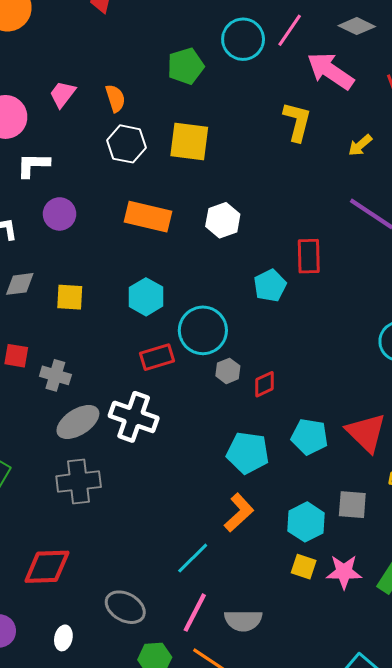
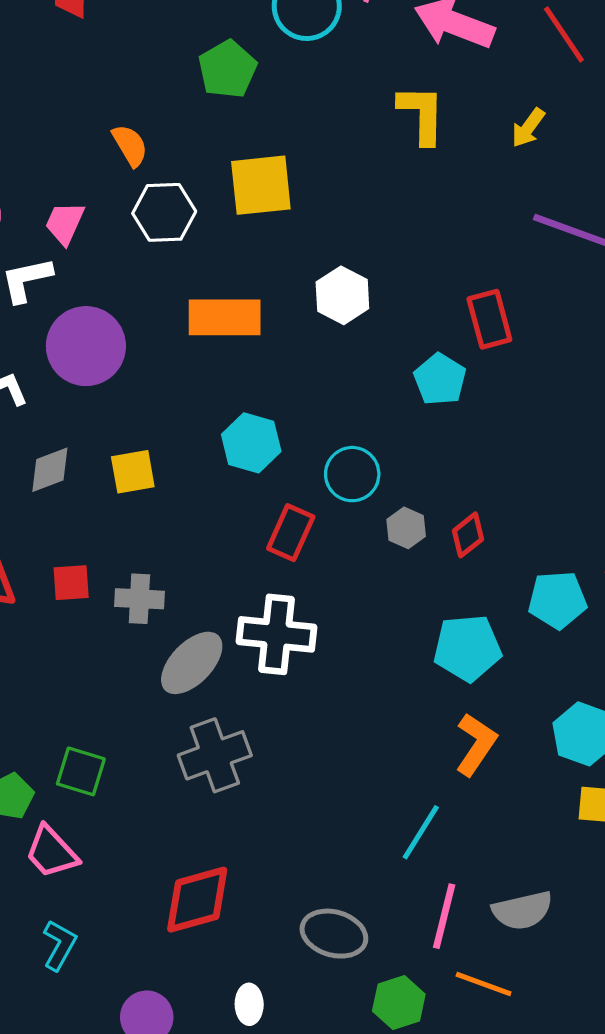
pink trapezoid: (62, 94) -> (65, 223), moved
purple circle: (60, 214) -> (86, 346), size x1.5
cyan circle: (203, 330) -> (352, 474), size x0.7
red rectangle: (157, 357) -> (291, 533), turned -36

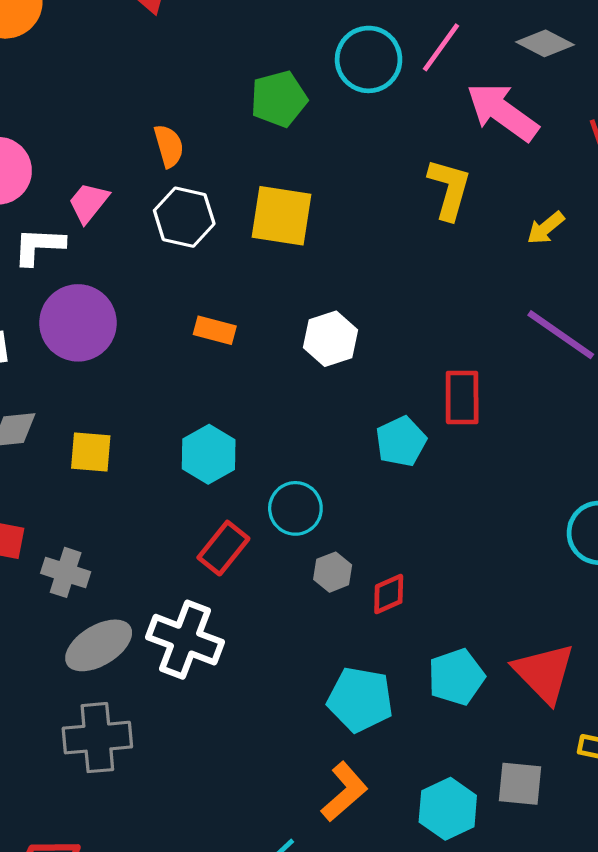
orange rectangle: (225, 317) -> (215, 330), size x0.6
cyan pentagon: (557, 600) -> (456, 677), turned -30

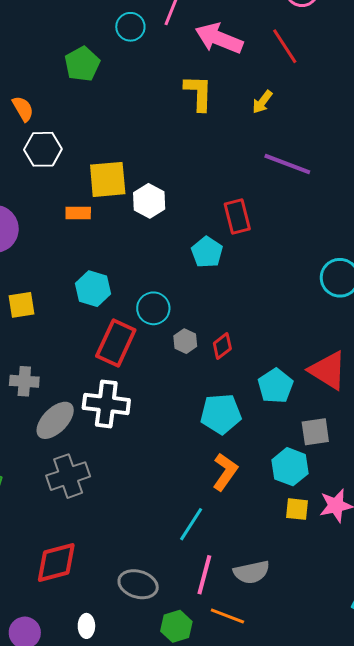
cyan circle: (369, 59) -> (130, 27), size x0.7
yellow square: (281, 216) -> (108, 179), moved
red rectangle: (223, 548) -> (116, 343), size x1.4
gray square: (520, 784) -> (315, 432), moved

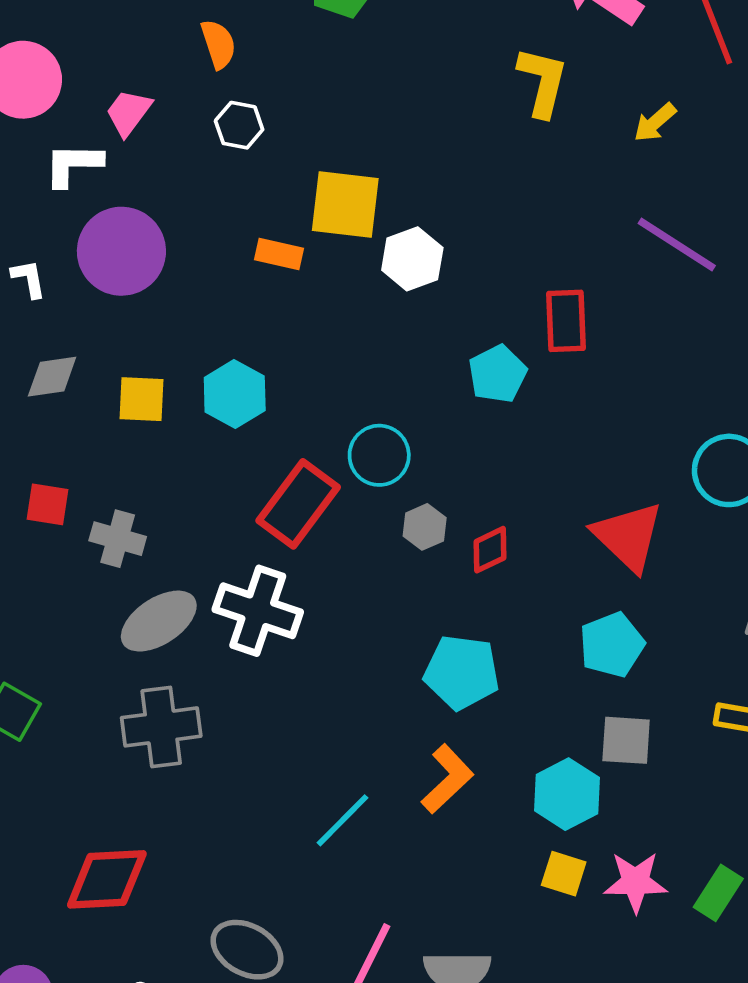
white hexagon: (43, 149) -> (239, 125), size x0.7
cyan hexagon: (93, 289) -> (235, 394), moved
red triangle: (328, 370) -> (628, 536), moved
cyan pentagon: (275, 386) -> (612, 645), moved
cyan line: (191, 524) -> (343, 820), moved

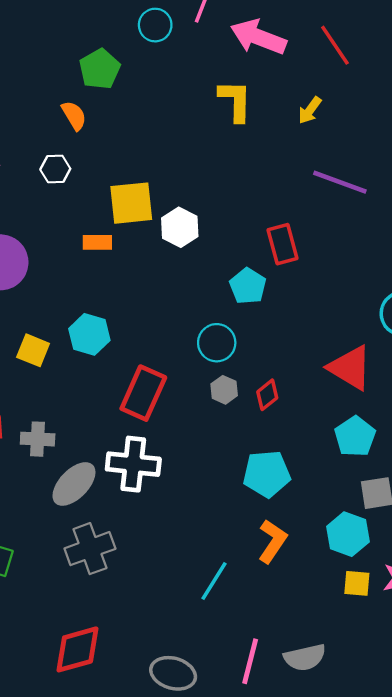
orange semicircle: (218, 44) -> (74, 115), moved
yellow square: (142, 399) -> (33, 350), turned 32
cyan circle: (379, 455) -> (217, 343), moved

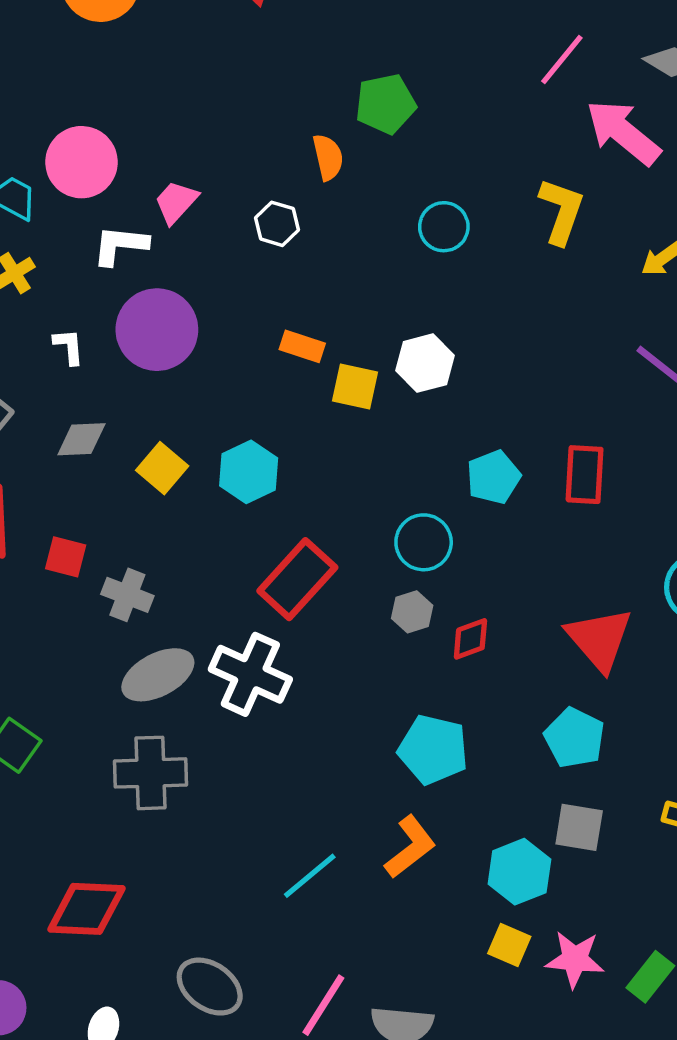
cyan circle: (155, 25) -> (444, 227), moved
yellow square: (131, 203) -> (355, 386), moved, size x0.7
red rectangle: (282, 244) -> (585, 475), moved
cyan pentagon: (355, 436) -> (575, 738), turned -30

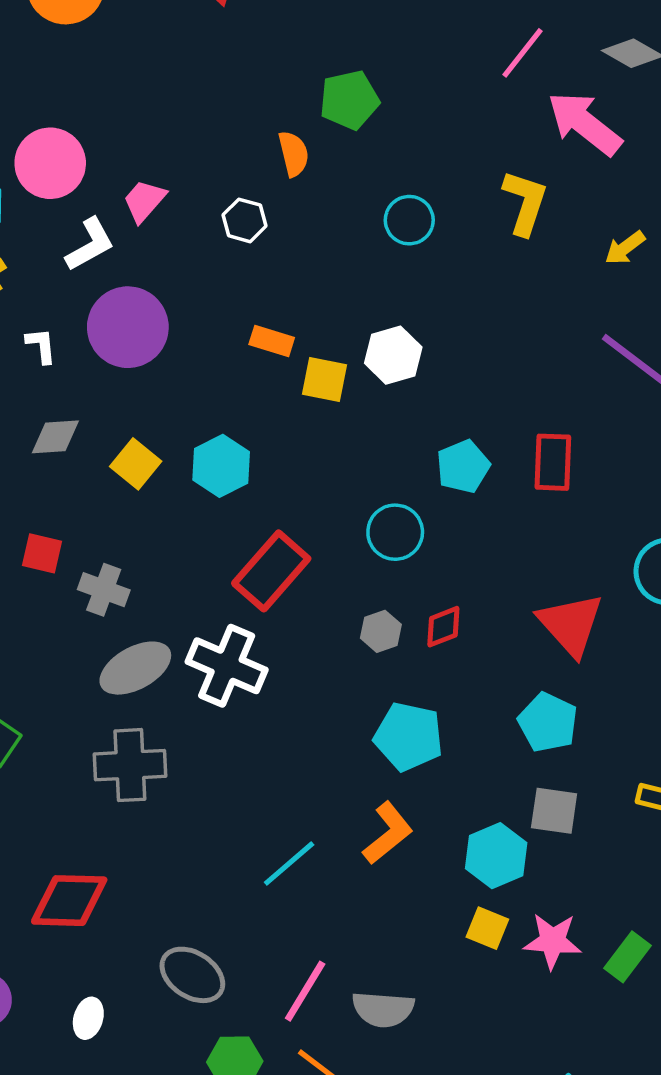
white L-shape: (120, 245) -> (90, 244), turned 146
gray hexagon: (412, 612) -> (381, 631), moved

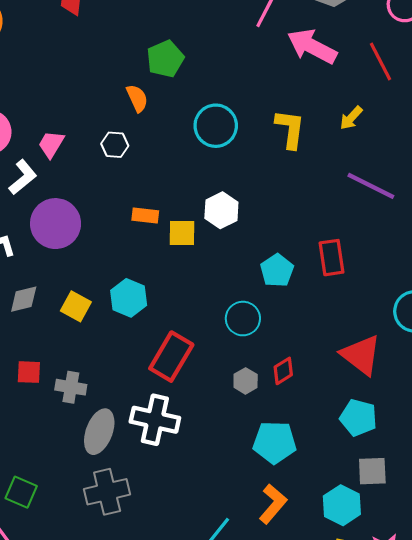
yellow L-shape: (525, 203) -> (290, 129), moved
cyan circle: (409, 220) -> (216, 126), size x1.4
gray ellipse: (135, 668) -> (99, 432), turned -30

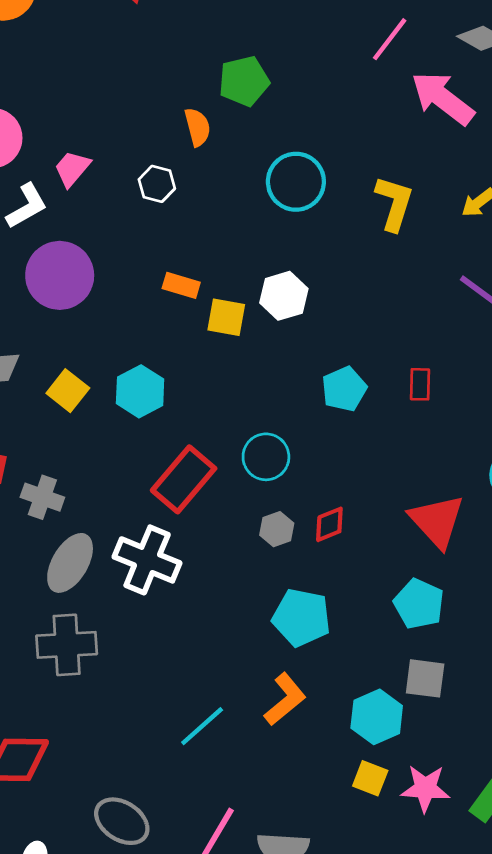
red rectangle: (332, 258) -> (420, 384), size x0.7
cyan circle: (243, 319) -> (266, 457), moved

